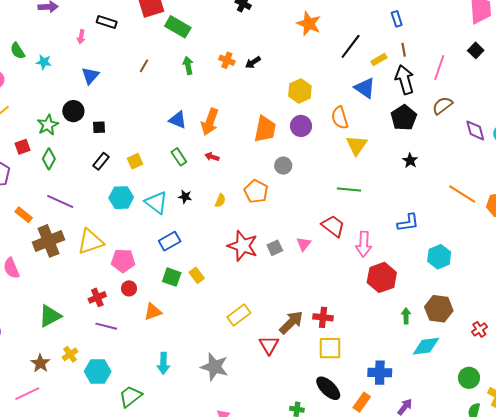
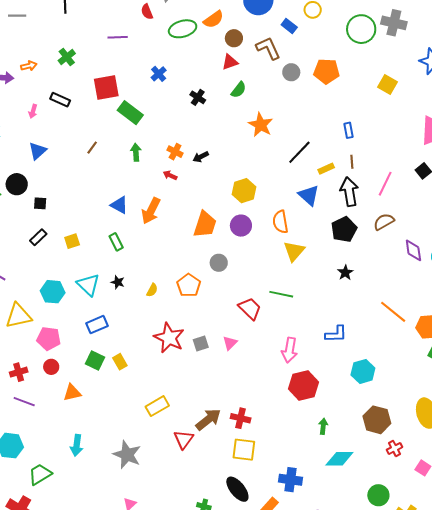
red arrow: (212, 157) -> (170, 175), moved
cyan hexagon: (121, 198) -> (53, 292), moved
red trapezoid: (333, 226) -> (250, 309), moved
brown hexagon: (439, 309) -> (377, 420), moved

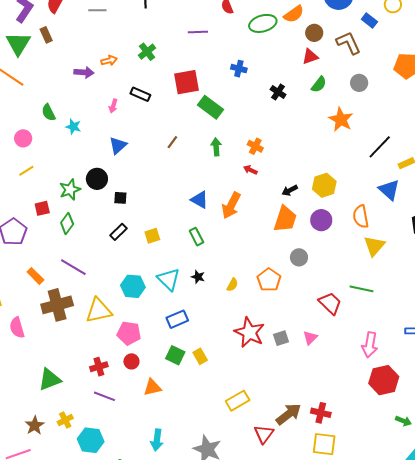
gray circle: (291, 72) -> (359, 83), moved
blue cross: (159, 74) -> (239, 69), turned -35
black arrow: (201, 157) -> (290, 190), moved
green arrow: (323, 426) -> (403, 421), turned 105

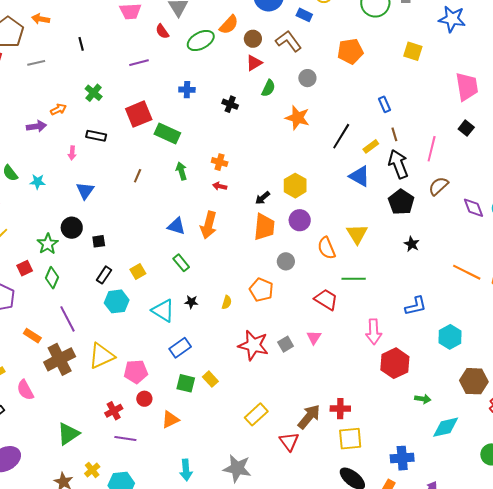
orange semicircle: (361, 217) -> (326, 248), moved
purple line: (73, 267) -> (67, 319), turned 44
cyan hexagon: (133, 286) -> (117, 301), moved

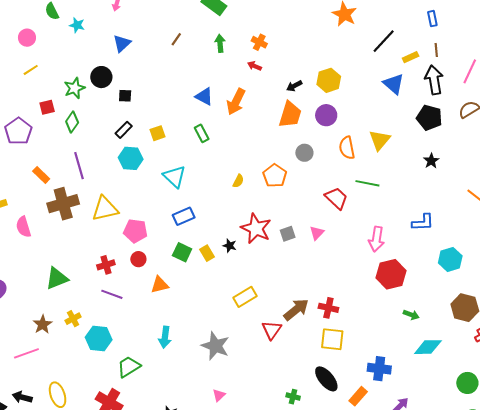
black pentagon: (401, 202) -> (429, 118), turned -30
black star: (191, 302) -> (230, 246), moved

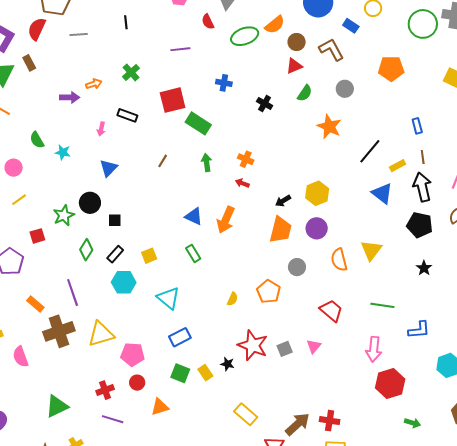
green diamond: (72, 122) -> (86, 250), moved
green line: (367, 183) -> (382, 305), moved
yellow rectangle: (245, 297) -> (246, 414), turned 75

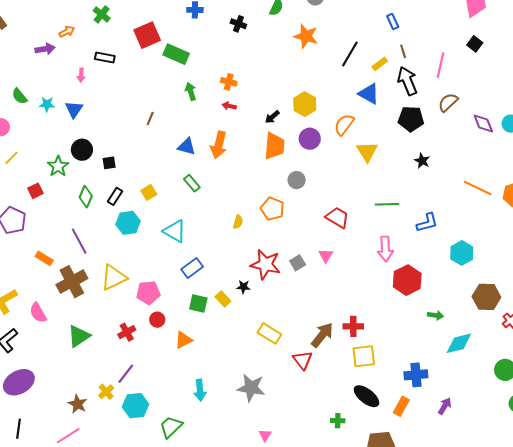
brown line: (163, 161) -> (150, 119), moved
blue triangle: (109, 168) -> (74, 109), moved
orange semicircle: (339, 260) -> (344, 125), moved, turned 60
green triangle: (57, 406) -> (79, 336), moved
purple line: (113, 419) -> (126, 374), moved, turned -60

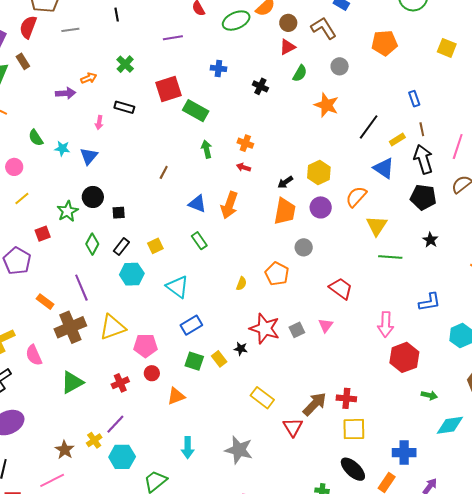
green line: (387, 204) -> (390, 257), moved

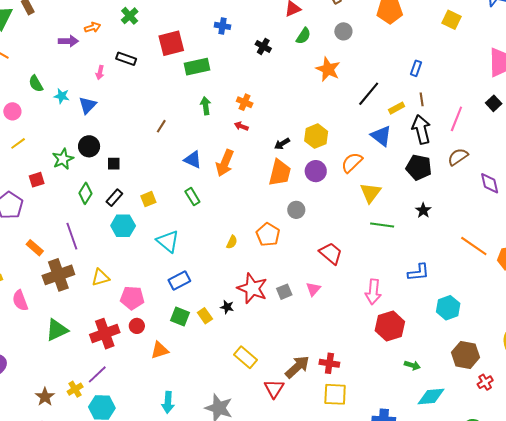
blue rectangle: (414, 99) -> (416, 68), turned 35
green rectangle: (196, 111) -> (197, 67), turned -45
yellow triangle: (112, 327) -> (100, 277), size x0.7
red cross: (120, 383) -> (105, 334), size x1.6

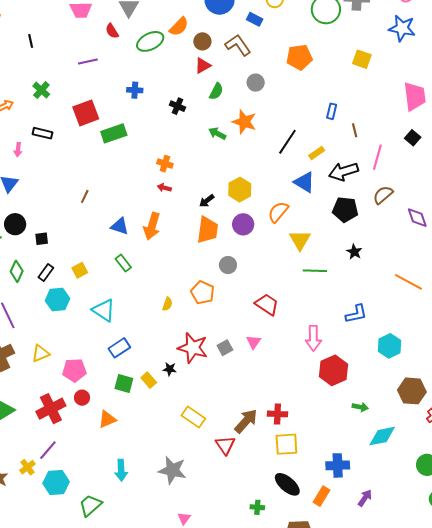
brown line: (422, 99) -> (355, 130), moved
green arrow: (206, 106) -> (217, 133), moved, turned -48
black arrow: (421, 129) -> (344, 171), turned -88

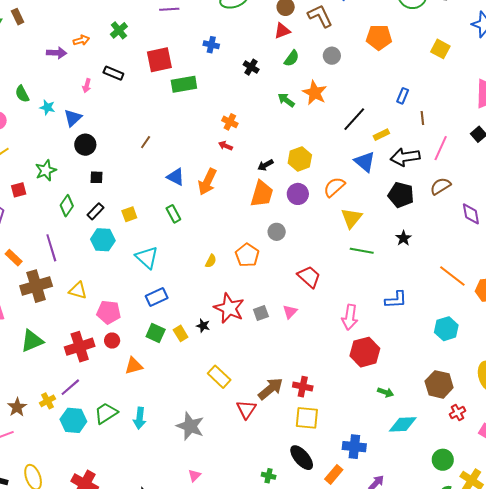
black circle: (15, 224) -> (85, 145), moved
cyan hexagon: (389, 346) -> (446, 329), moved
yellow triangle: (41, 353) -> (78, 290), turned 30
green trapezoid: (90, 505) -> (106, 413), moved

